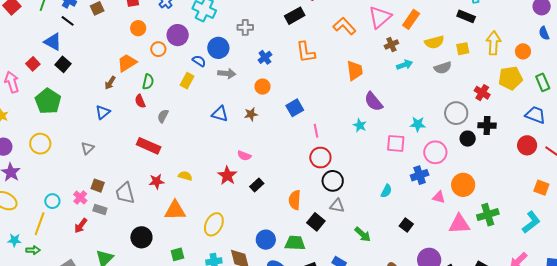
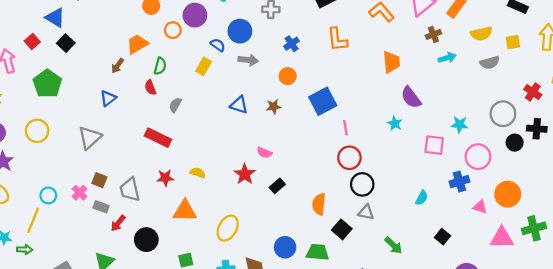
blue square: (295, 108) -> (323, 101), size x1.4
gray triangle: (88, 148) -> (90, 138), size x1.6
red arrow: (81, 226) -> (118, 223), moved

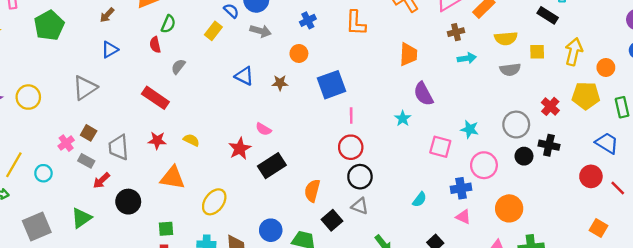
brown arrow: (118, 66) -> (107, 15), moved
yellow circle: (37, 131) -> (28, 97), moved
black rectangle: (277, 186) -> (272, 166), size x1.6
cyan circle: (48, 195) -> (43, 173), moved
pink triangle: (480, 207) -> (463, 217), moved

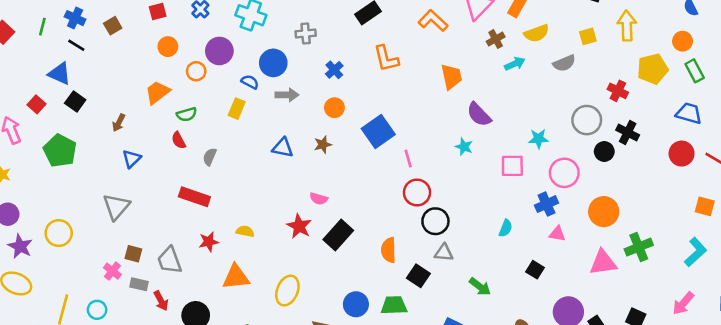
green semicircle: (168, 24) -> (187, 114), turned 66
yellow semicircle: (506, 38) -> (537, 33), moved
orange circle: (606, 68) -> (683, 41), moved
black cross: (549, 145) -> (628, 133), turned 30
red arrow: (101, 181) -> (161, 301), turned -60

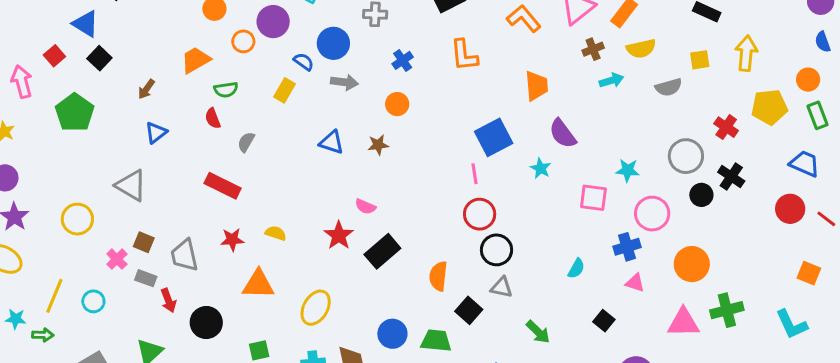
blue square: (378, 131) -> (494, 137), moved
gray triangle: (116, 207) -> (131, 185), turned -48
yellow circle: (59, 233) -> (77, 219), moved
cyan L-shape: (696, 252) -> (792, 324), turned 100

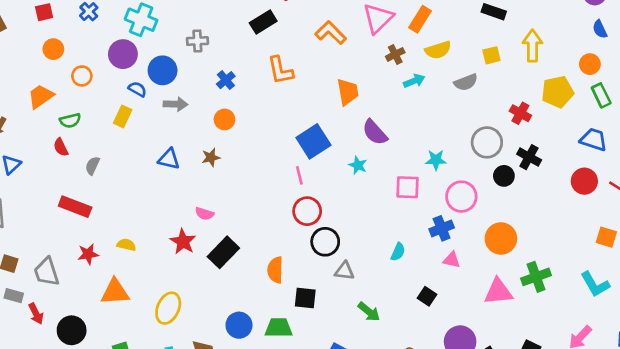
purple circle: (273, 22) -> (123, 54), moved
gray triangle: (501, 287) -> (344, 271), moved
black square: (469, 310) -> (305, 298), turned -30

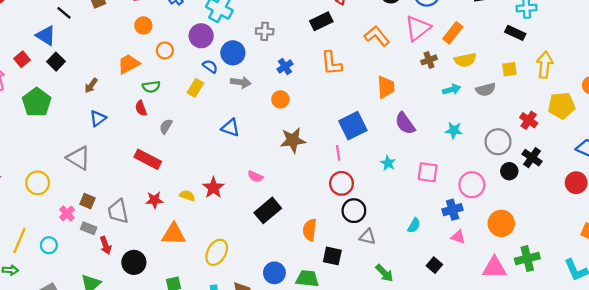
cyan arrow: (414, 81) -> (452, 89), moved
brown star: (211, 157) -> (293, 140), moved, size x1.6
cyan star: (436, 160) -> (454, 130), moved
cyan star: (358, 165) -> (388, 163), moved
red star: (183, 242) -> (213, 188), moved

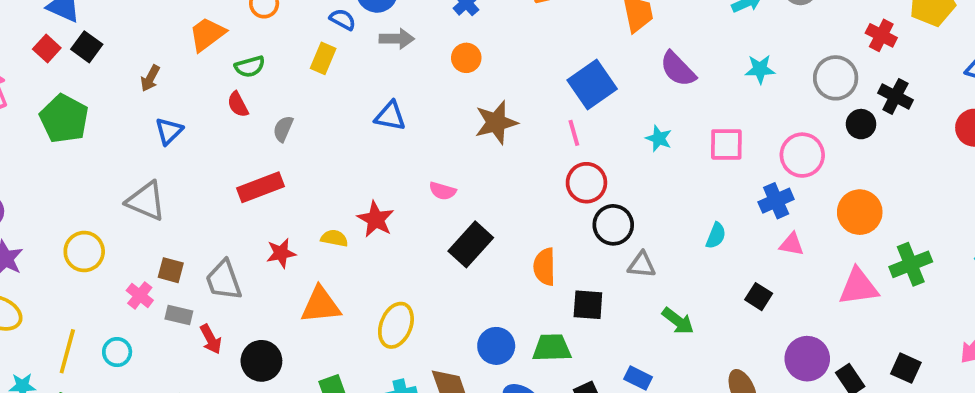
red square: (22, 59) -> (47, 48), moved
red rectangle: (148, 159) -> (261, 187), turned -40

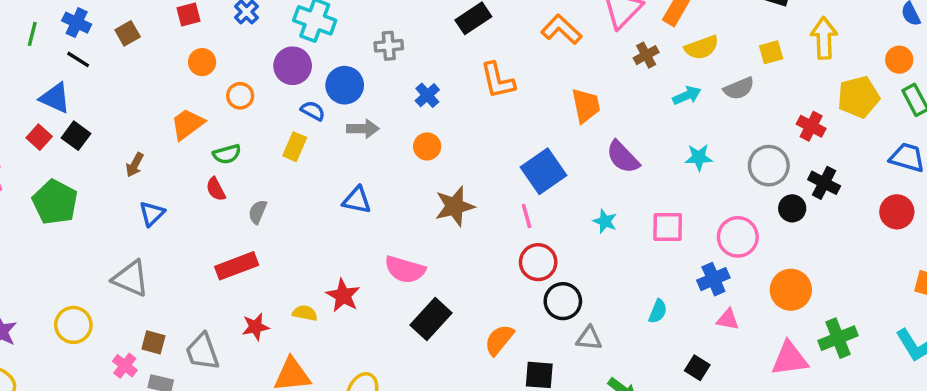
pink semicircle: (442, 191) -> (405, 270), size x1.6
orange semicircle: (545, 267) -> (499, 340), turned 40

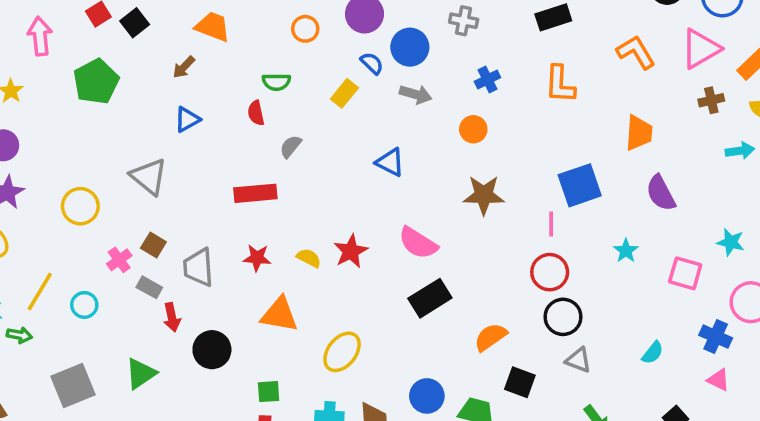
orange trapezoid: (187, 124) -> (213, 27), moved, turned 42
cyan star: (699, 157) -> (731, 242), moved
blue cross: (713, 279) -> (716, 337), turned 32

